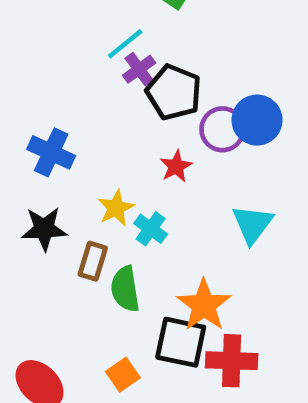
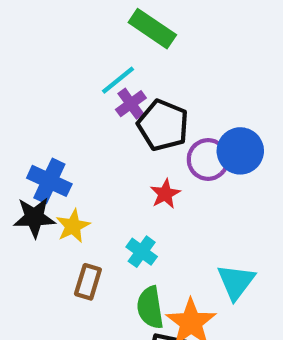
yellow star: (116, 208) -> (73, 226), moved
cyan triangle: (252, 224) -> (236, 282), moved
black star: (44, 229) -> (34, 217), moved
green semicircle: (125, 289) -> (150, 308), moved

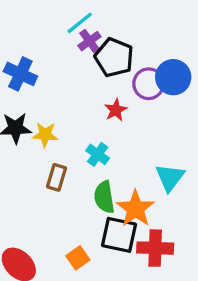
blue cross: (49, 181) -> (20, 74), moved
yellow star: (73, 226) -> (45, 135), turned 30

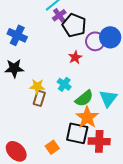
yellow star: (45, 135) -> (37, 86), moved
green semicircle: (104, 197) -> (84, 98), moved, turned -120

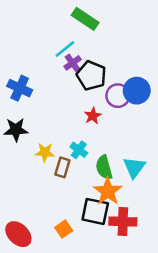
brown rectangle: (39, 98) -> (62, 167), moved
green semicircle: (84, 98) -> (104, 167), turned 114

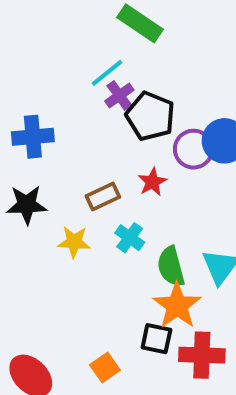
blue cross: (20, 88) -> (33, 137), turned -30
brown rectangle: (62, 167) -> (103, 196), moved, turned 48
black square: (95, 211) -> (156, 339), size x0.7

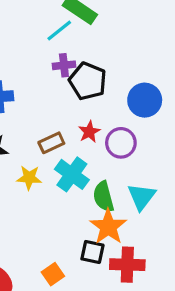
cyan line: (107, 73) -> (59, 30), moved
purple cross: (119, 96) -> (64, 65), turned 30
purple circle: (194, 149) -> (121, 143), moved
cyan cross: (130, 238) -> (72, 174), size x1.5

